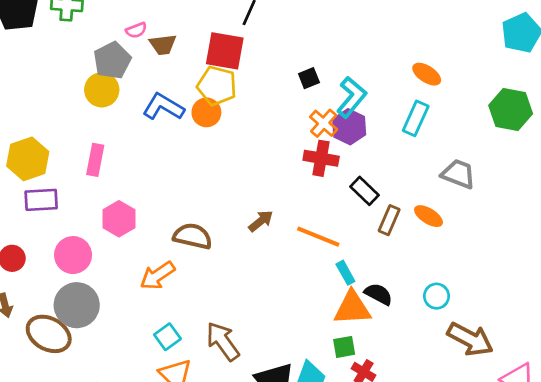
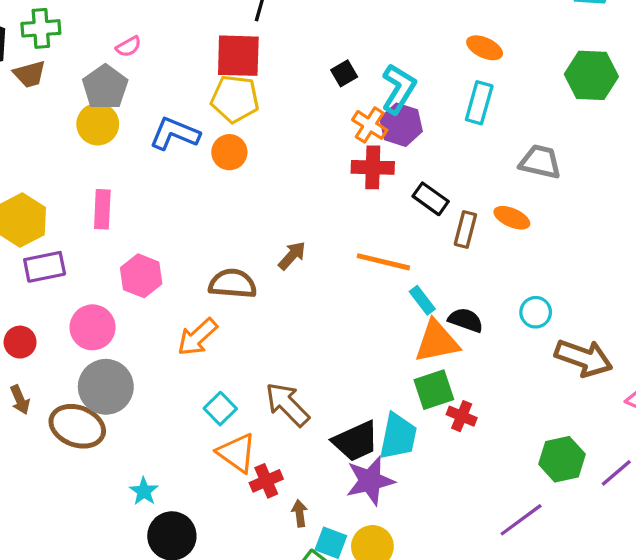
brown trapezoid: (163, 45) -> (30, 74), moved
orange circle: (206, 112) -> (229, 152), moved
brown arrow: (261, 221) -> (292, 256), moved
green square: (344, 347) -> (434, 390), size x1.4

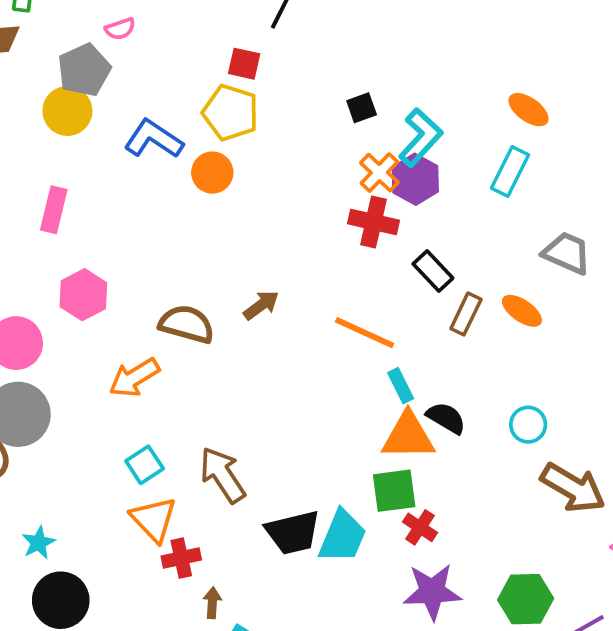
red square: (238, 56) -> (244, 64), size x0.6
purple star: (370, 481) -> (432, 592), moved

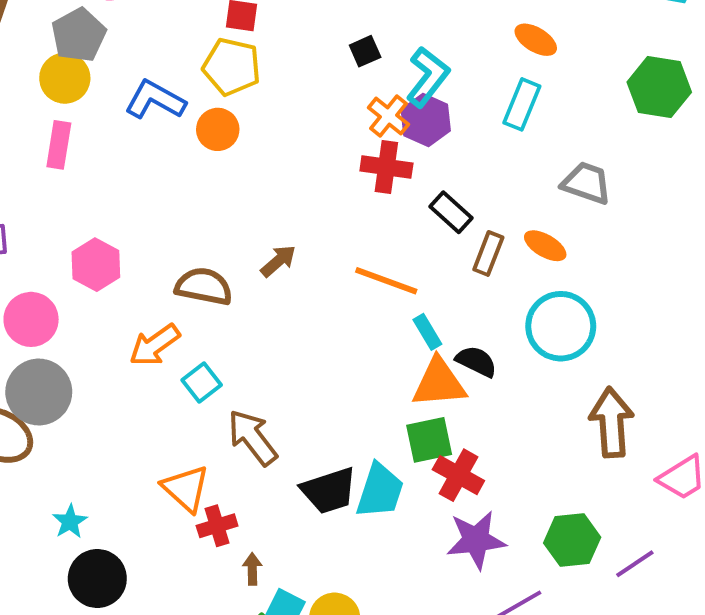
pink rectangle: (54, 210) -> (59, 145), moved
cyan circle: (528, 425) -> (561, 326), moved, size x1.8
cyan square: (145, 465) -> (202, 382), moved
brown arrow: (573, 488) -> (612, 422), turned -120
red cross: (420, 527) -> (458, 475), size x1.4

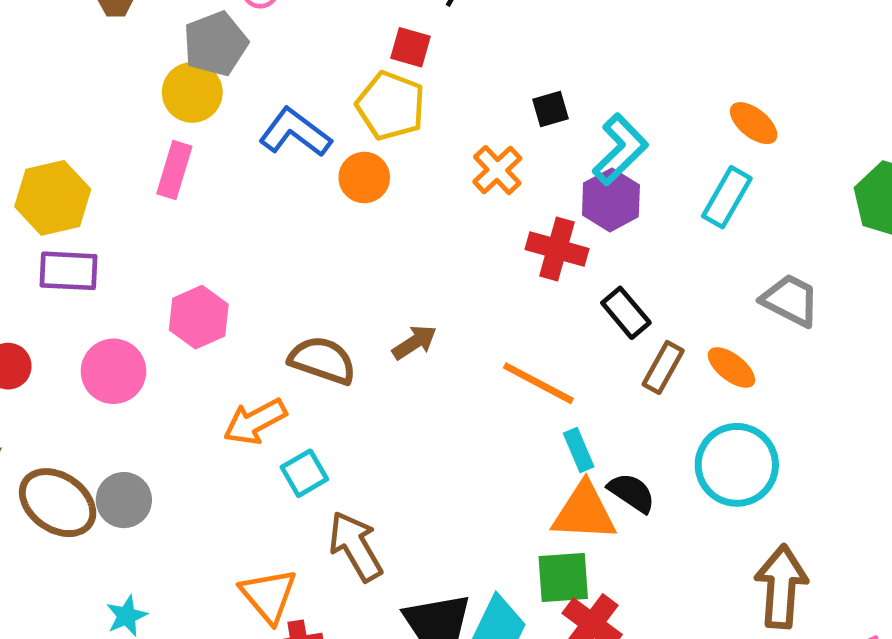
orange cross: (388, 116) -> (497, 170), moved
gray circle: (39, 392) -> (124, 500), moved, size x0.7

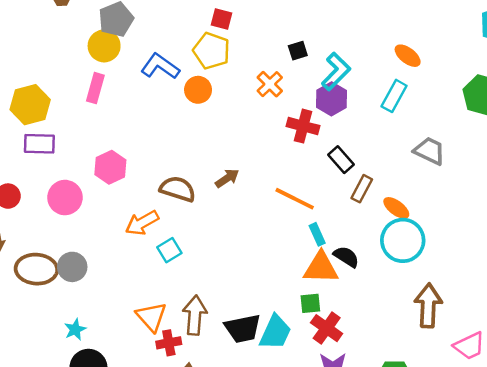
orange ellipse: (731, 368) -> (396, 208), moved
brown ellipse: (58, 503) -> (36, 269), turned -30
brown arrow: (355, 546) -> (195, 315), moved, turned 36
green square: (563, 577) -> (310, 303), size x0.7

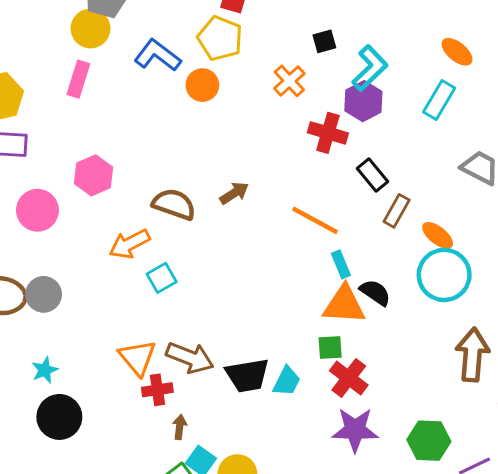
brown arrow: (195, 315) -> (190, 358), turned 105
cyan trapezoid: (275, 332) -> (287, 381), size x0.7

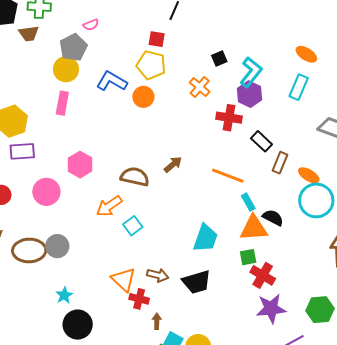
brown arrow: (190, 358) -> (158, 275), size x0.7
cyan trapezoid: (287, 381) -> (205, 238), moved, size x1.4
red cross: (157, 390) -> (139, 299), turned 30

